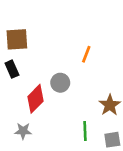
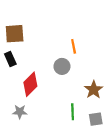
orange line: (86, 54) -> (74, 46), turned -32
gray circle: (60, 83) -> (62, 66), moved

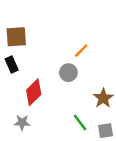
orange line: (74, 46) -> (81, 51), turned 56
green line: (73, 112) -> (80, 122), turned -35

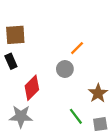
gray star: (22, 122) -> (21, 116), size x1.5

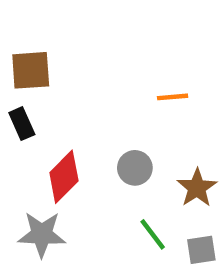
orange line: (77, 48) -> (173, 97), moved, turned 40
gray circle: (65, 69) -> (135, 168), moved

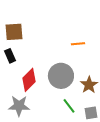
gray circle: (135, 168) -> (61, 76), size x1.6

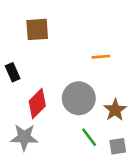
brown square: (14, 32) -> (37, 29), moved

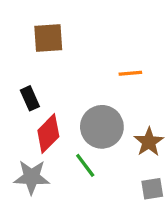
black rectangle: (13, 72) -> (30, 98), moved
green line: (89, 137) -> (85, 165), moved

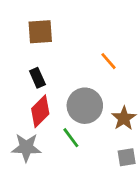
orange line: (130, 73) -> (109, 61), turned 54
black rectangle: (30, 98) -> (37, 78), moved

